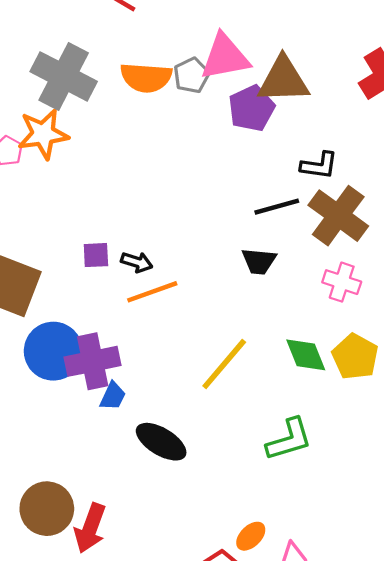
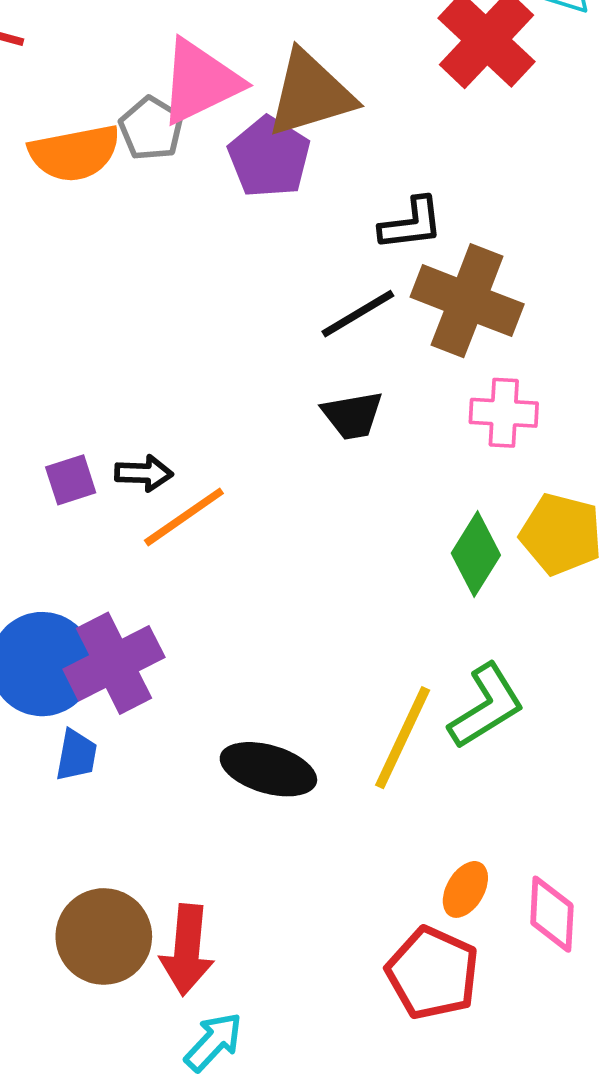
green diamond: (306, 355) -> (476, 554), turned 69
yellow line: (224, 364) -> (403, 738), moved
blue trapezoid: (113, 396) -> (76, 755), moved

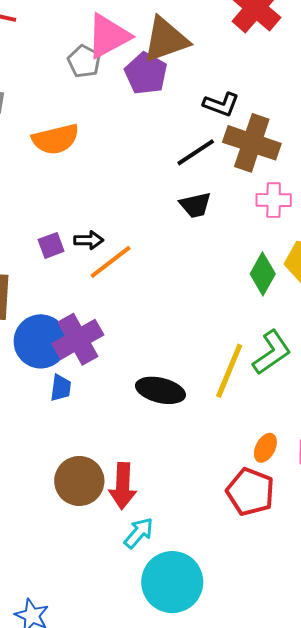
orange semicircle: (75, 153) -> (56, 139), moved
black L-shape: (411, 224) -> (221, 104), turned 30

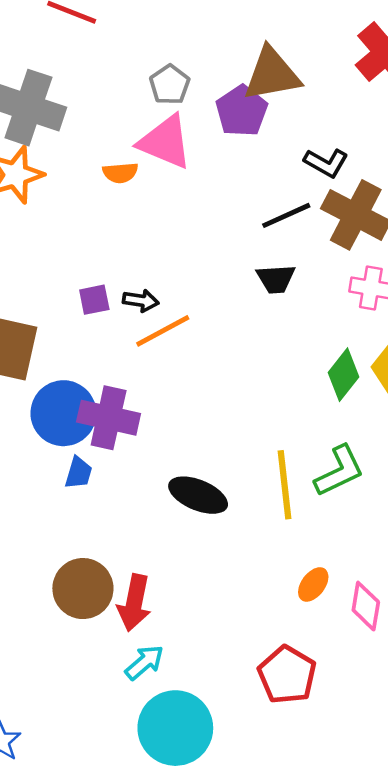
pink triangle: (108, 36) -> (165, 142), moved, turned 42
orange semicircle: (56, 139) -> (120, 173), size x0.6
purple cross: (78, 339) -> (109, 418), turned 33
yellow line: (229, 371) -> (285, 485), turned -38
red pentagon: (250, 492) -> (287, 675), moved

